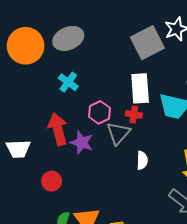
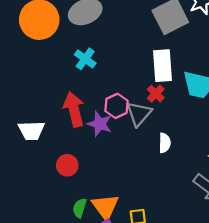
pink hexagon: (99, 112) -> (117, 106), moved
red cross: (134, 114) -> (156, 94), turned 35

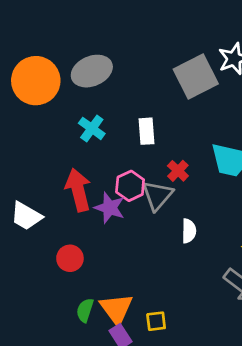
white rectangle: (162, 66) -> (146, 131), moved, size x0.7
white trapezoid: (31, 131) -> (26, 216), turned 32

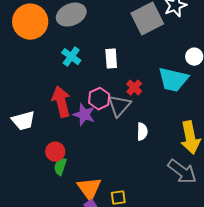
white trapezoid: (26, 216) -> (23, 121), turned -45
green semicircle: (85, 310) -> (60, 167), moved

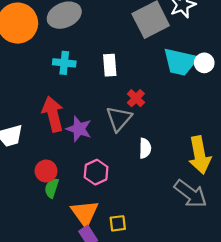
cyan cross: (71, 57) -> (64, 63), turned -30
cyan trapezoid: (173, 80) -> (180, 62), moved
pink hexagon: (99, 99) -> (96, 172), moved

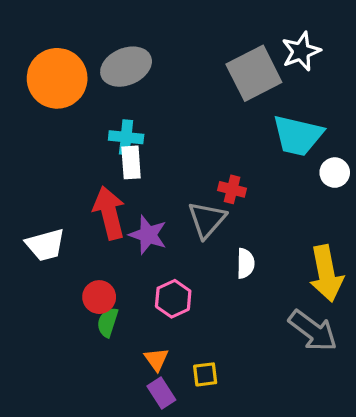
white circle: (204, 63) -> (335, 173), moved
white rectangle: (110, 65) -> (131, 162), moved
red cross: (136, 98) -> (232, 189), turned -30
orange triangle: (85, 213) -> (156, 359), size x0.6

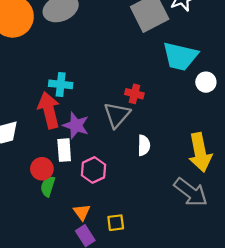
cyan cross: (126, 137) -> (61, 84), moved
white rectangle: (131, 162) -> (64, 150), moved

